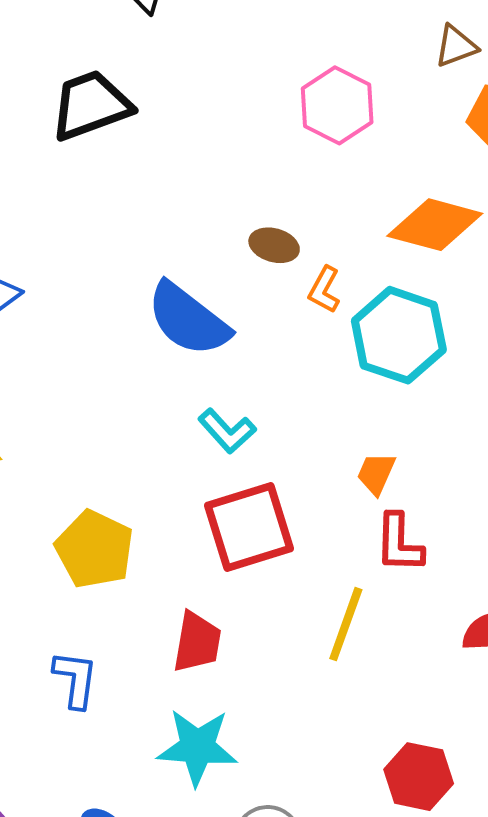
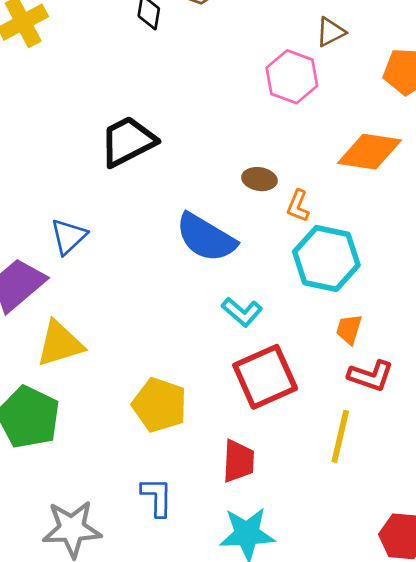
brown triangle: (456, 46) -> (330, 32), moved
black trapezoid: (91, 105) -> (128, 141), moved
cyan hexagon: (399, 335) -> (326, 258), moved
red L-shape: (399, 543) -> (371, 376), turned -66

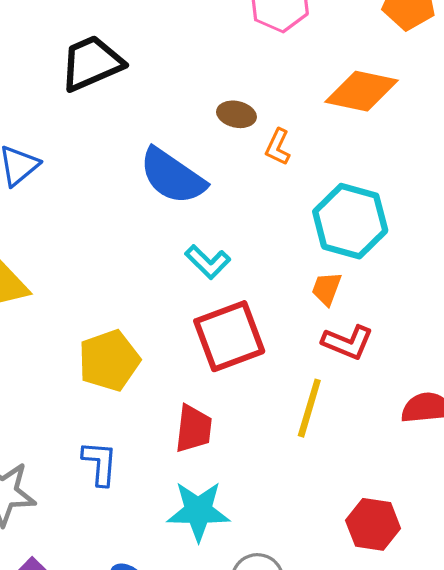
cyan hexagon: (326, 258) -> (350, 221), moved
yellow pentagon: (159, 405) -> (109, 360), turned 30

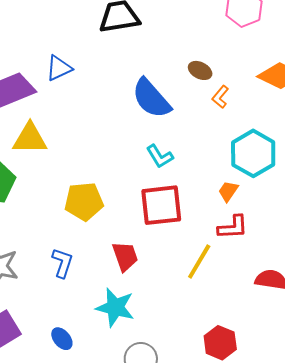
red L-shape: (348, 342) -> (233, 227), turned -40
red trapezoid: (194, 429) -> (125, 256), turned -40

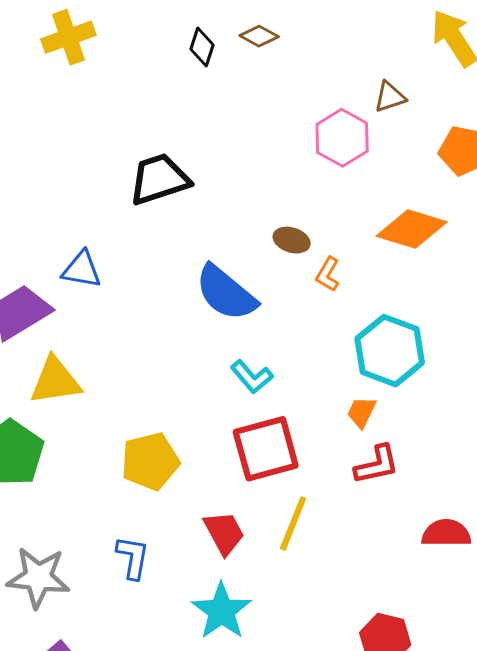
blue triangle: (59, 68) -> (82, 270), turned 44
yellow line: (199, 262) -> (293, 524), moved
cyan star: (115, 307) -> (222, 611), turned 30

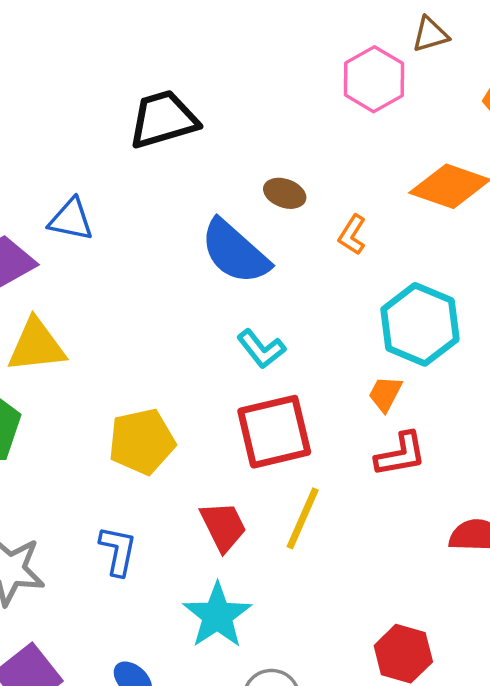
brown ellipse: (292, 240) -> (285, 193), moved

